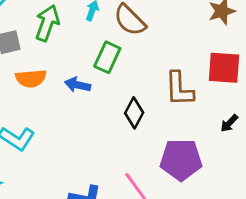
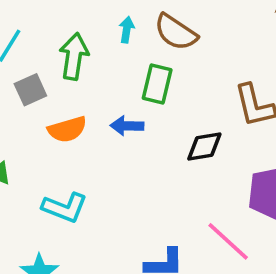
black diamond: (134, 113) -> (204, 147), turned 64

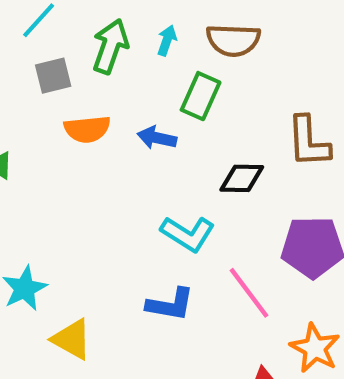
cyan arrow: (127, 30) -> (167, 40), moved
brown semicircle: (176, 32) -> (233, 40), turned -42
cyan L-shape: (65, 208) -> (188, 234), moved

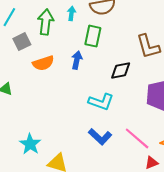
blue arrow: (157, 138) -> (77, 60), turned 102
pink line: (249, 293) -> (137, 138), moved
blue L-shape: (170, 304) -> (100, 137), turned 45

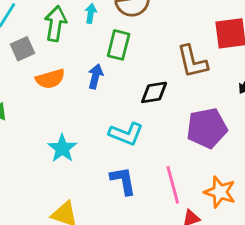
blue L-shape: (100, 137) -> (123, 181), turned -145
pink line: (137, 138) -> (173, 185), turned 32
cyan star: (30, 144) -> (62, 148), moved

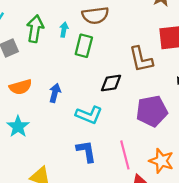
cyan arrow: (91, 13) -> (64, 30), moved
blue arrow: (95, 76) -> (55, 93), moved
orange semicircle: (50, 79) -> (21, 87), moved
cyan star: (62, 148) -> (18, 127), moved

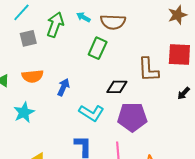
cyan arrow: (64, 30) -> (83, 17), moved, turned -80
purple pentagon: (152, 111) -> (132, 117), moved

